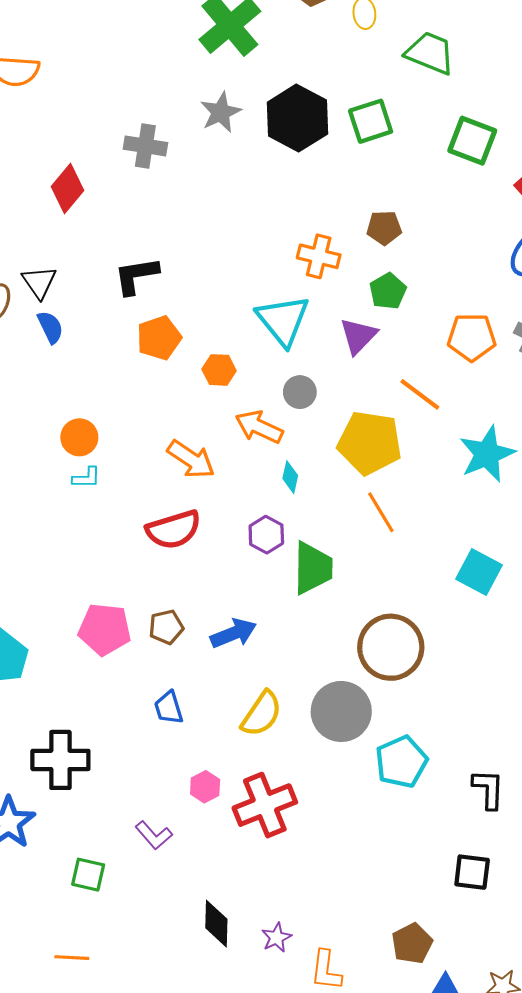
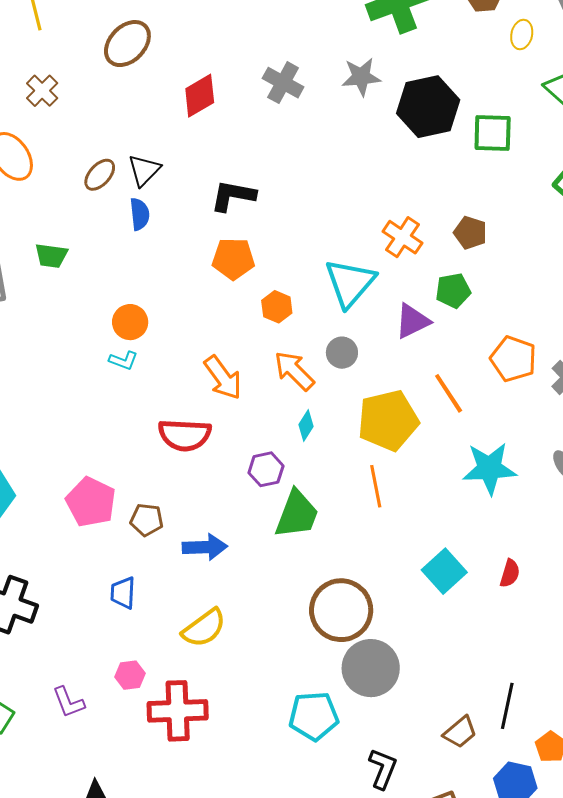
yellow pentagon: (370, 443) -> (388, 420), turned 30
gray circle: (341, 711) -> (371, 668), moved

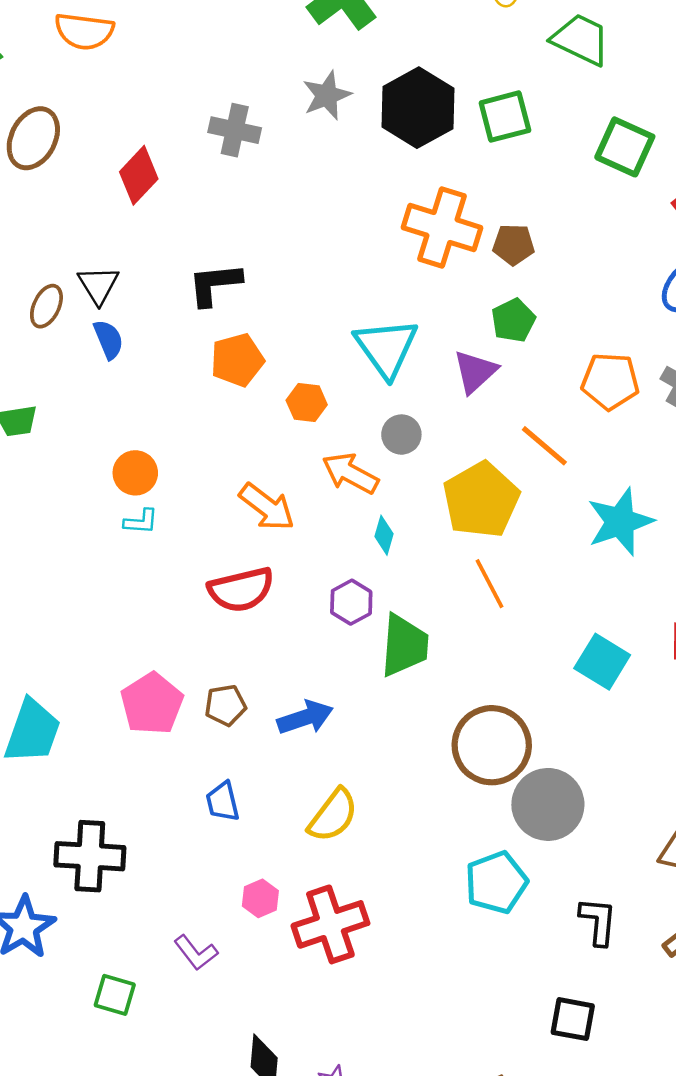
orange cross: (402, 237) -> (442, 228), moved, size x1.5
pink pentagon: (91, 502) -> (152, 704), turned 30

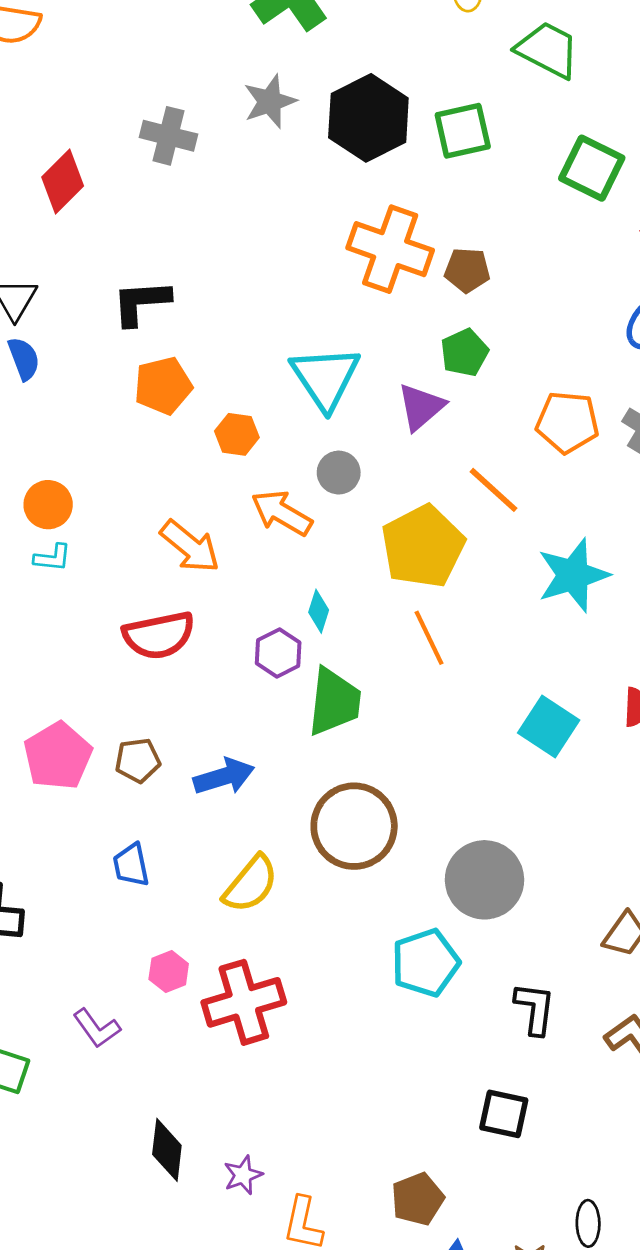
cyan diamond: (384, 535) -> (319, 611), moved
brown circle: (492, 745) -> (354, 826), moved

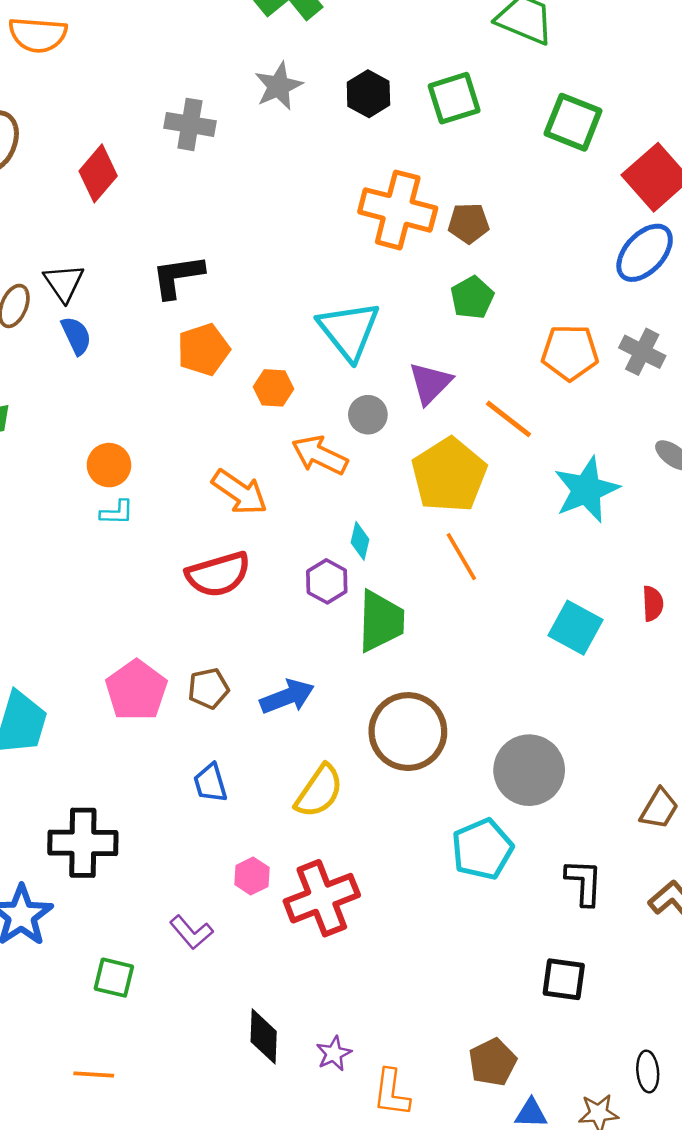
black hexagon: (368, 118) -> (368, 94), size x0.6
purple triangle: (421, 407) -> (430, 383), moved

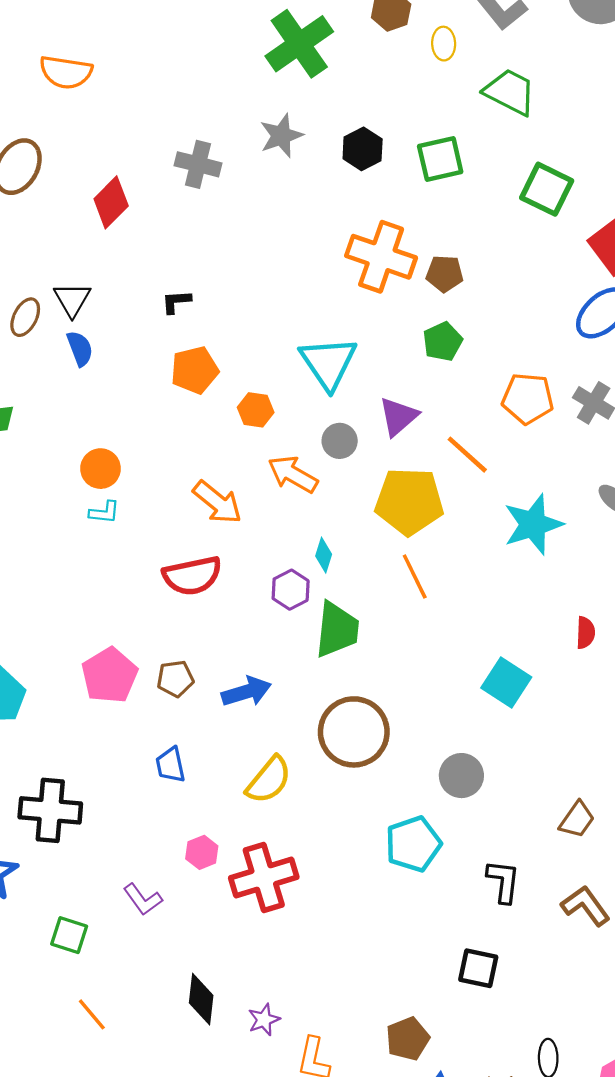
black L-shape: (178, 276) -> (176, 302), size x0.6
yellow pentagon: (449, 475) -> (409, 501), turned 30
cyan square: (576, 628) -> (506, 682), moved
gray circle: (529, 770) -> (461, 776), size x0.7
orange line: (94, 1075) -> (92, 1014), moved, turned 42

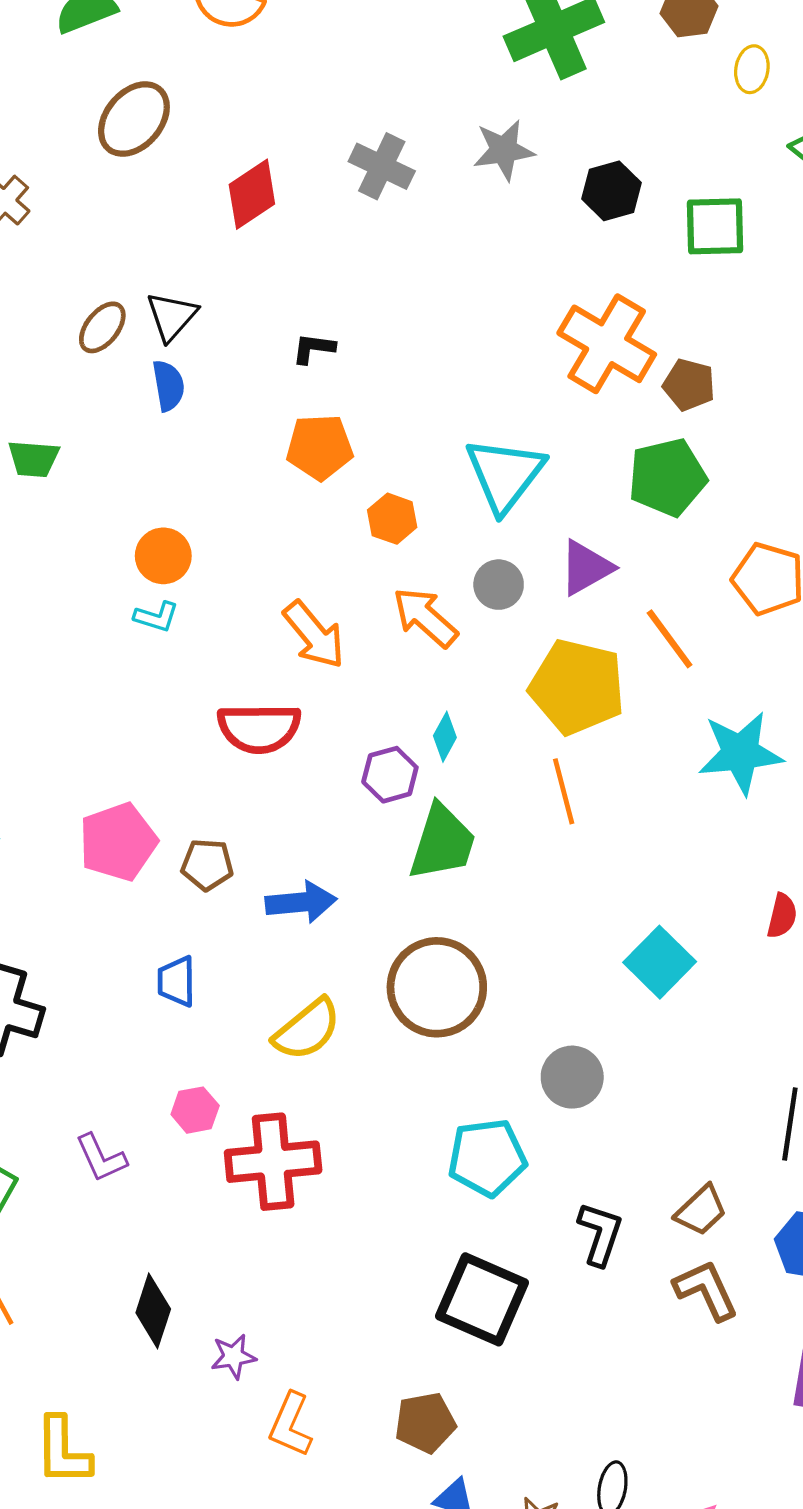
green pentagon: (443, 342) -> (667, 477), size x1.4
brown trapezoid: (577, 820) -> (701, 1210), moved
black square: (478, 968) -> (482, 1299), moved, size x1.5

